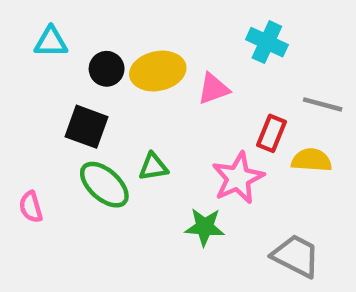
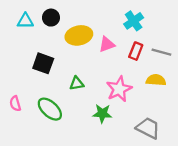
cyan cross: (267, 42) -> (134, 21), turned 30
black circle: (107, 69) -> (51, 18), moved
red rectangle: (271, 133) -> (136, 51), moved
green ellipse: (104, 185) -> (50, 109), moved

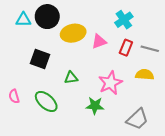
black circle: (51, 18) -> (47, 17), size x1.5
gray trapezoid: (148, 128) -> (137, 119), turned 110

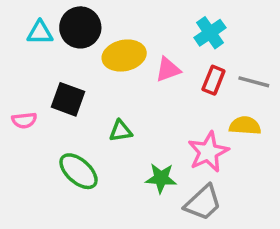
pink star: (110, 83) -> (208, 152), moved
pink semicircle: (14, 96) -> (24, 120), moved, turned -80
gray trapezoid: (137, 119) -> (203, 203), moved

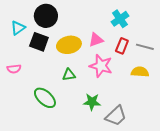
cyan triangle: (40, 33) -> (18, 28), moved, turned -35
yellow ellipse: (124, 56) -> (69, 45), moved
black square: (68, 99) -> (39, 42), moved
pink star: (208, 152) -> (101, 66), moved, turned -30

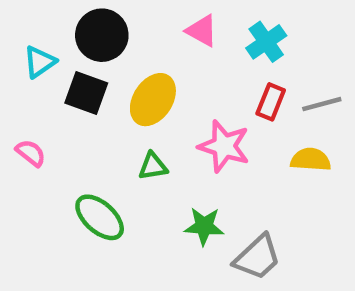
pink triangle: (96, 40) -> (202, 31), moved, turned 49
yellow ellipse: (69, 45) -> (153, 100), turned -45
gray line: (145, 47) -> (322, 104), turned -30
pink semicircle: (14, 69) -> (31, 153), turned -136

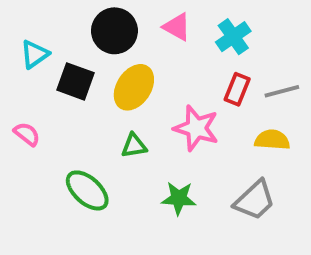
black circle: (102, 35) -> (114, 31), moved
gray trapezoid: (257, 257) -> (255, 200), moved

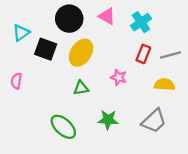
pink star: (196, 128) -> (119, 77), size x0.6
pink semicircle: (27, 134) -> (16, 81), turned -119
green ellipse: (87, 190) -> (63, 127), moved

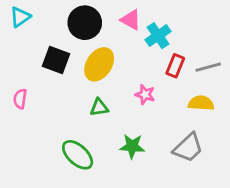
cyan cross: (141, 22) -> (158, 36), moved
cyan triangle: (21, 33) -> (20, 17), moved

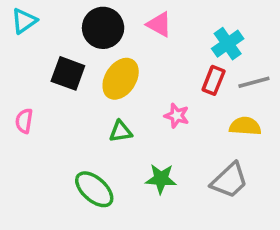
cyan cross: (158, 36) -> (228, 44), moved

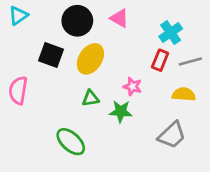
pink semicircle: (24, 121) -> (18, 90), size x1.5
green star: (161, 179) -> (121, 111), moved

